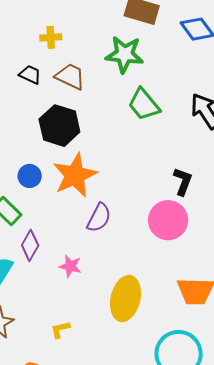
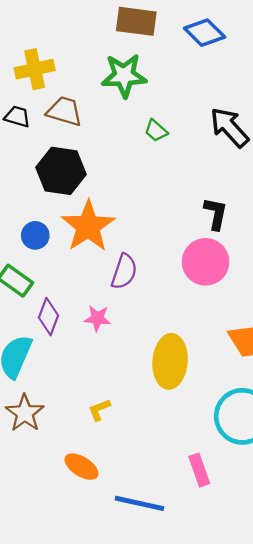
yellow cross: (51, 37) -> (35, 69), size x1.5
green trapezoid: (144, 104) -> (156, 131), size x0.6
pink star: (70, 266) -> (97, 318), moved

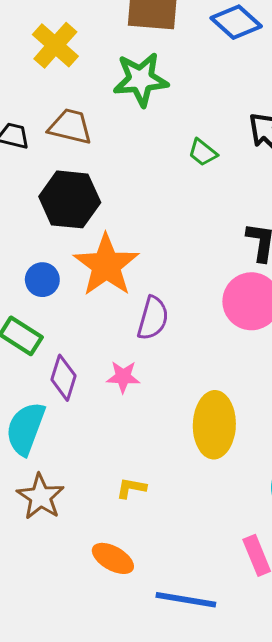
yellow cross: (35, 69) -> (55, 45), moved, turned -33
green trapezoid: (156, 131) -> (203, 152), moved
yellow L-shape: (99, 410) -> (131, 488), turned 35

